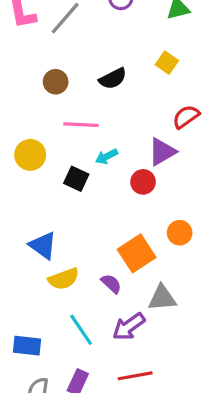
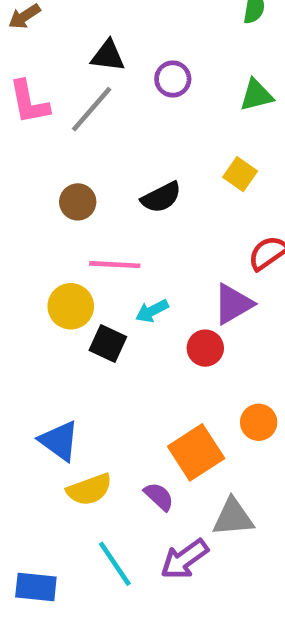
yellow circle: (30, 155) -> (71, 306), moved

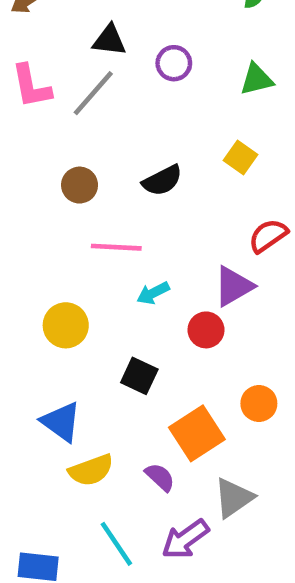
yellow circle: (71, 306) -> (66, 325), moved
black square: (108, 343) -> (139, 376), moved
gray triangle: (233, 517) -> (234, 498), turned -30

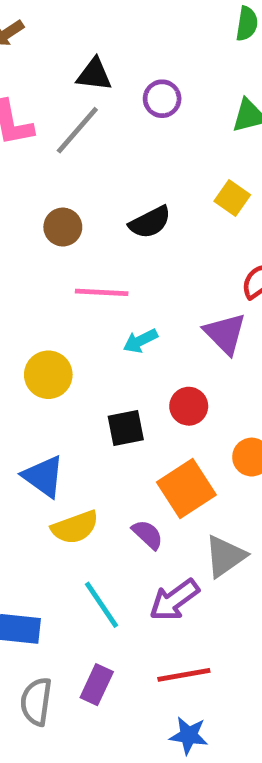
purple triangle: (234, 286) -> (225, 334), turned -45
red circle: (206, 330) -> (189, 406), moved
black square: (139, 376) -> (126, 428), turned -36

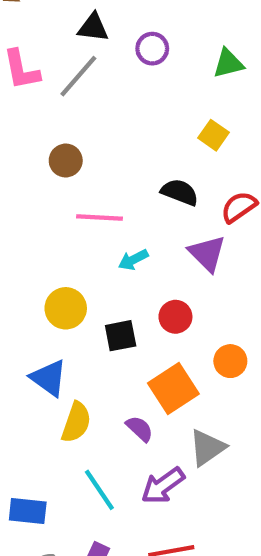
black semicircle: (150, 222) -> (180, 192), moved, turned -132
yellow circle: (48, 375) -> (66, 308), moved
yellow semicircle: (75, 527) -> (76, 422), turned -51

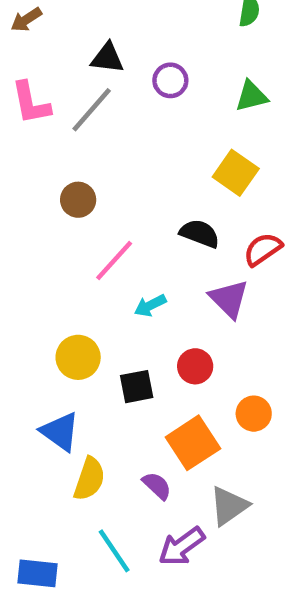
yellow square: (213, 135) -> (236, 173), size x1.4
pink line: (99, 218) -> (114, 261), turned -51

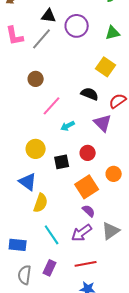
purple circle: (170, 80) -> (77, 26), size x1.5
purple semicircle: (157, 486) -> (89, 211), moved
gray triangle: (229, 506) -> (111, 231), moved

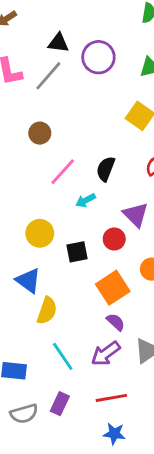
black semicircle: (90, 94) -> (106, 169), moved, turned -90
purple triangle: (103, 123) -> (136, 215), moved
gray semicircle: (25, 275) -> (24, 414), turned -114

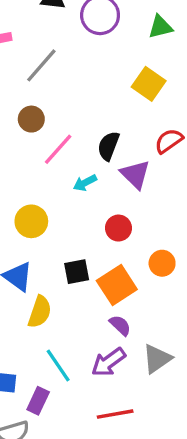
gray line: (48, 76) -> (41, 65), moved
brown circle: (40, 133) -> (31, 119), moved
purple triangle: (136, 215) -> (135, 174), moved
black square: (77, 252) -> (77, 272), moved
purple rectangle: (60, 404) -> (38, 401), moved

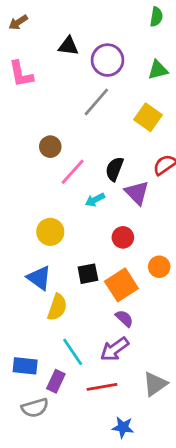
gray line: (41, 65) -> (96, 102), moved
gray triangle: (157, 359) -> (155, 384), moved
red line: (115, 414) -> (102, 387), moved

